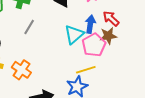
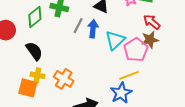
blue arrow: (90, 24) -> (93, 29), moved
gray line: (29, 27) -> (78, 26), moved

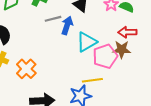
red arrow: (152, 22) -> (127, 32), turned -54
gray line: (78, 26) -> (53, 19), turned 35

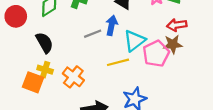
gray line: (53, 19) -> (93, 34), moved
yellow line: (92, 80) -> (118, 62), moved

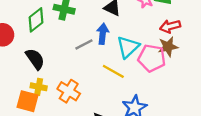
pink pentagon: (156, 54) -> (152, 58), turned -30
yellow line: (118, 62) -> (113, 71), turned 50

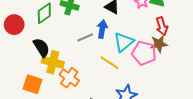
red arrow: (170, 26) -> (162, 26), turned -96
yellow cross: (39, 87) -> (53, 62), moved, size x1.5

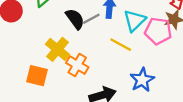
black semicircle: (41, 48) -> (75, 19), moved
yellow cross: (53, 62) -> (57, 49), turned 30

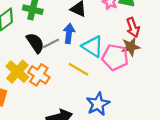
cyan triangle: (135, 21) -> (93, 46), turned -45
orange cross: (77, 65) -> (39, 75), moved

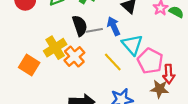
red arrow: (133, 27) -> (169, 74), moved
blue arrow: (69, 34) -> (114, 26), turned -48
brown star: (131, 47) -> (160, 89), moved

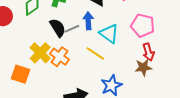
blue arrow: (114, 26) -> (88, 21), turned 36
pink pentagon: (150, 61) -> (143, 25), moved

